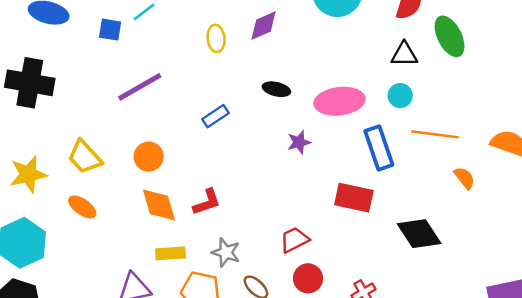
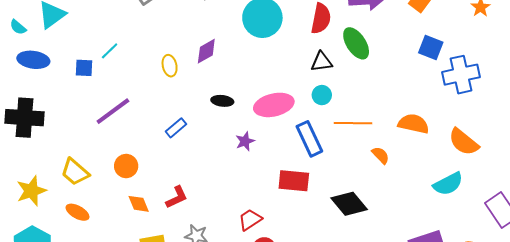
orange diamond: (159, 205) -> (139, 204), size x0.7

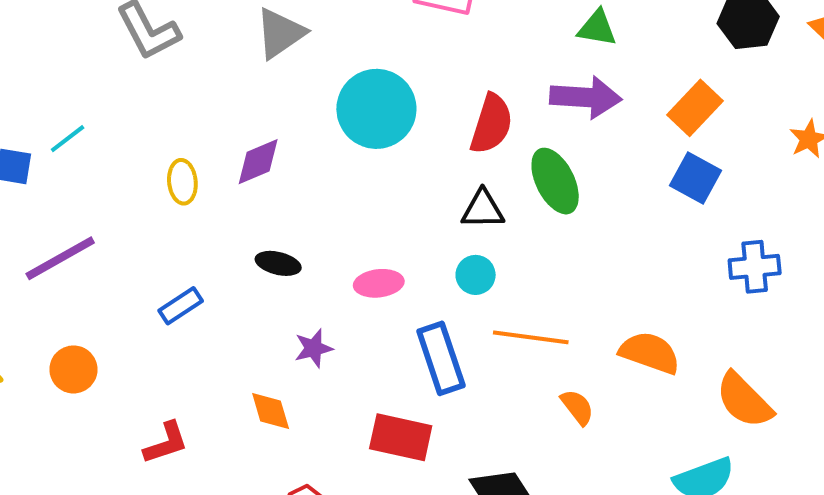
blue square: (431, 48) -> (696, 178), moved
blue cross: (461, 75) -> (755, 267), size x0.7
pink ellipse: (274, 105) -> (379, 283), size x0.6
orange diamond: (139, 204) -> (271, 411), moved

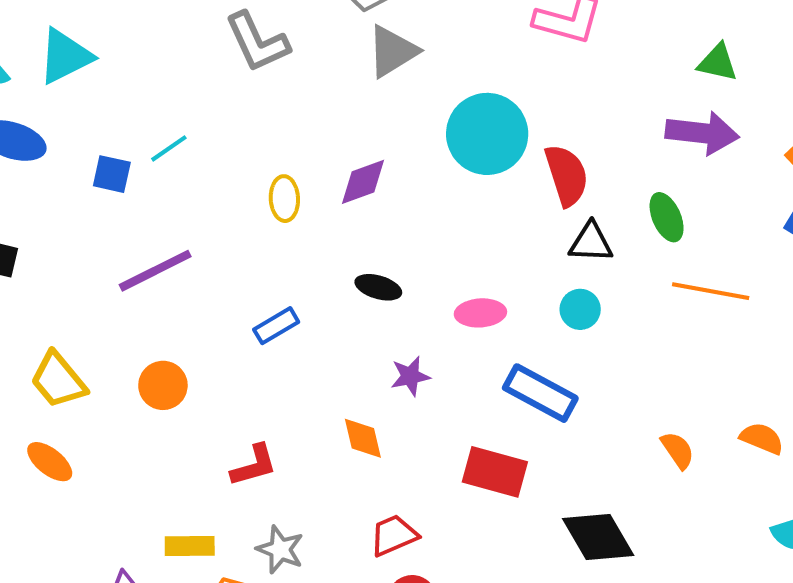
red semicircle: (491, 124) -> (567, 175), moved, turned -38
green ellipse: (555, 181) -> (667, 217), size x0.7
orange line: (531, 337) -> (711, 291), moved
orange semicircle: (650, 353) -> (762, 438), moved, size x0.7
blue rectangle: (441, 358) -> (540, 393), turned -46

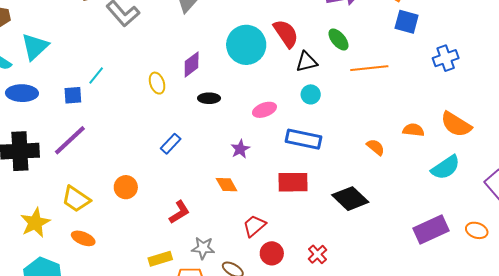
cyan circle: (487, 134) -> (246, 45), moved
purple line: (155, 271) -> (70, 140), moved
black ellipse: (378, 287) -> (209, 98), moved

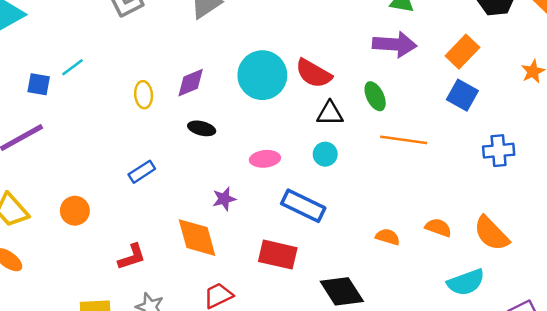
red semicircle: (286, 34) -> (314, 73), turned 140
orange semicircle: (376, 147) -> (388, 237), turned -36
orange diamond: (227, 185) -> (197, 238), size x1.6

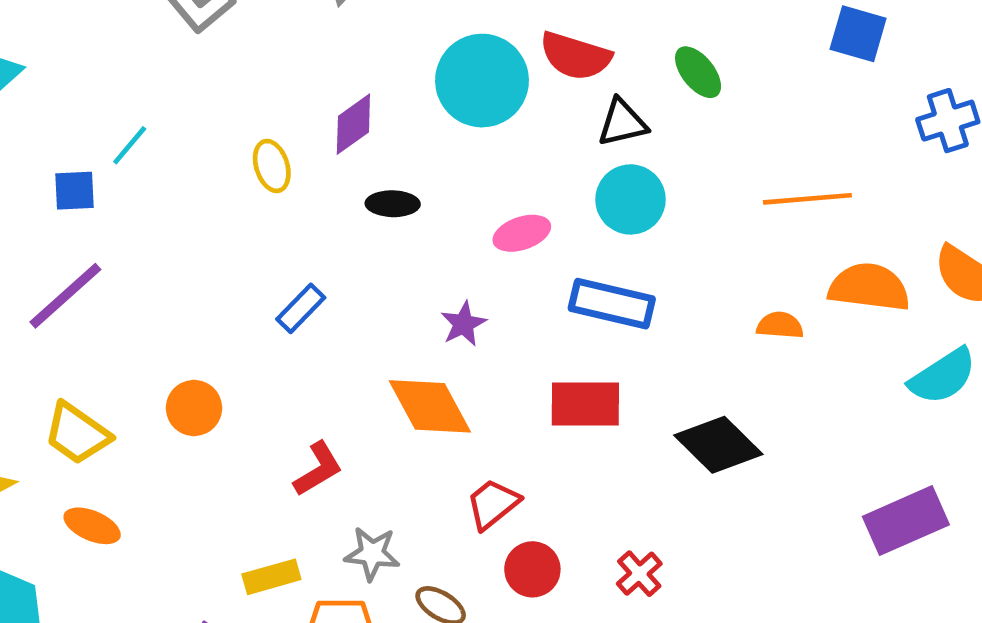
orange line: (404, 140) -> (807, 199), moved
cyan circle: (325, 154) -> (630, 199), size x1.5
orange semicircle: (438, 228) -> (869, 287), size x1.6

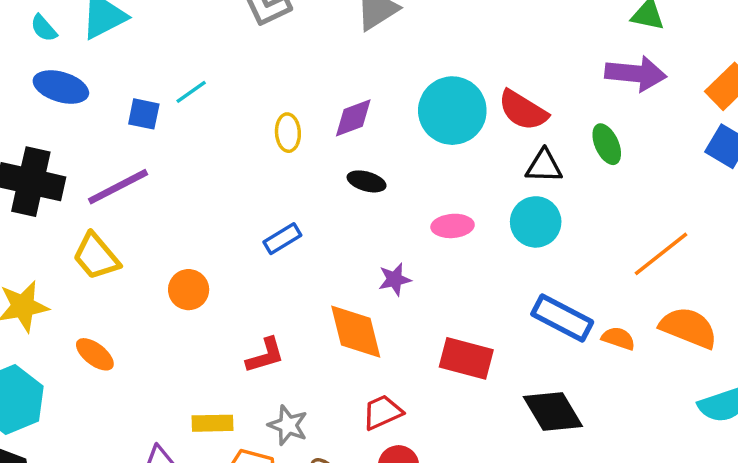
orange line: (807, 199) -> (661, 254), turned -48
blue rectangle: (612, 304) -> (562, 318), moved
yellow trapezoid: (77, 433) -> (96, 256), moved

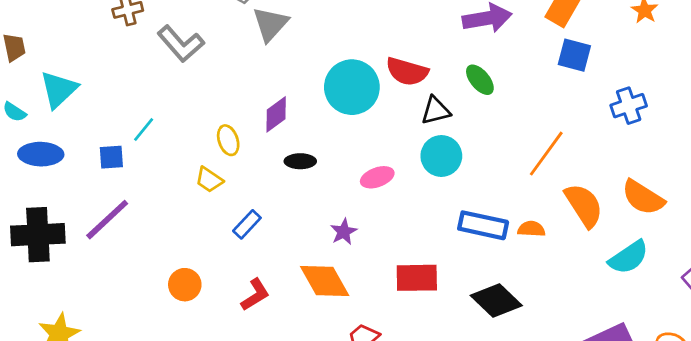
yellow trapezoid: (96, 256) -> (209, 180), moved, size x0.7
orange semicircle: (688, 328) -> (584, 205), turned 51
red L-shape: (265, 355) -> (255, 295), moved

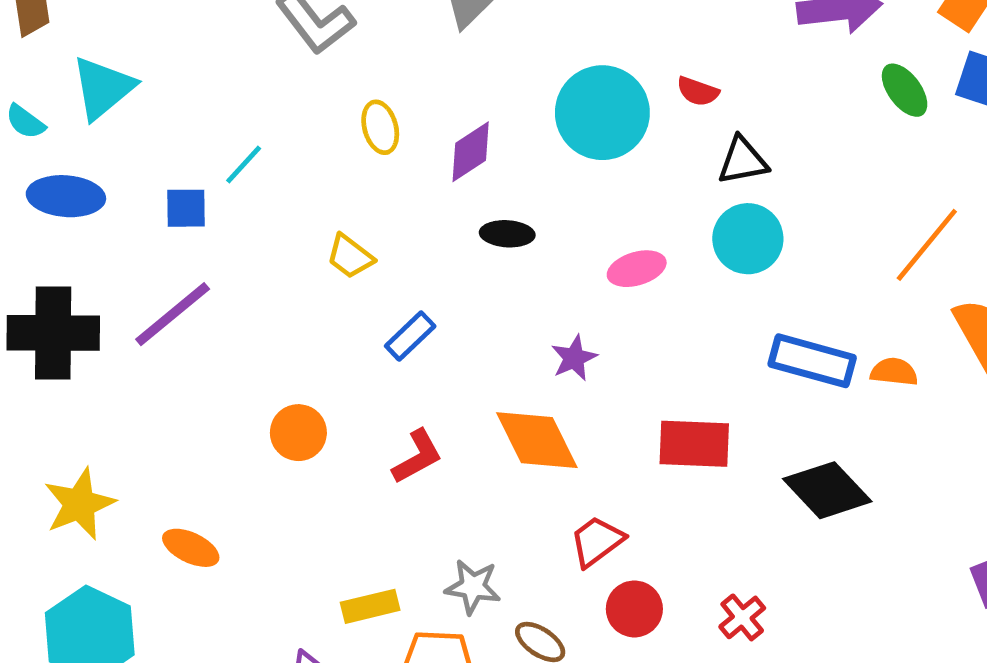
red semicircle: (407, 71) -> (698, 91), size x0.6
green ellipse: (480, 80) -> (905, 90), moved
yellow ellipse: (228, 140) -> (380, 127), moved

